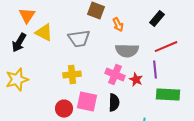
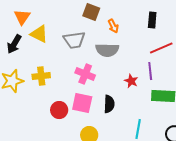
black rectangle: (157, 19) -> (152, 20), turned -35
gray semicircle: (127, 51) -> (107, 50), moved
yellow cross: (72, 75) -> (41, 76), moved
pink cross: (115, 75) -> (85, 74), moved

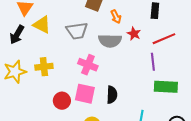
red star: (131, 81) -> (134, 34), moved

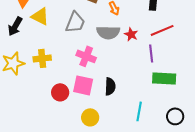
gray trapezoid: (77, 31) -> (75, 22), turned -60
red star: (134, 34) -> (131, 34), moved

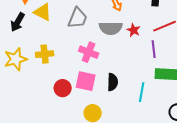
cyan line: (139, 111) -> (142, 92), moved

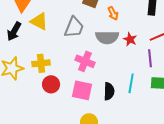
red circle: (63, 88) -> (51, 84), moved
cyan line: (142, 92) -> (131, 83), moved

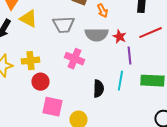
gray trapezoid: (74, 27) -> (63, 25), turned 65
purple line: (150, 58) -> (129, 56), moved
pink square: (82, 90) -> (52, 107), moved

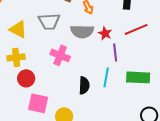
yellow triangle: (28, 19) -> (18, 29), moved

